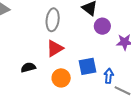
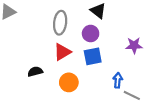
purple circle: (102, 26) -> (91, 34), moved
blue square: (88, 66) -> (93, 56), moved

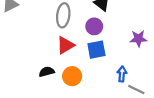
black semicircle: (35, 72) -> (47, 72), moved

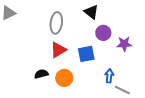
purple circle: (94, 26) -> (103, 33), moved

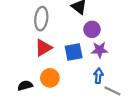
purple star: (124, 44) -> (100, 50), moved
black semicircle: (41, 74) -> (25, 85), moved

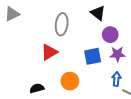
red triangle: (43, 48) -> (49, 52), moved
black semicircle: (25, 85) -> (37, 88), moved

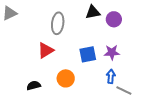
black triangle: (98, 13) -> (93, 12), turned -49
purple circle: (110, 35) -> (114, 19), moved

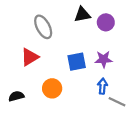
gray ellipse: (58, 23) -> (43, 27), turned -35

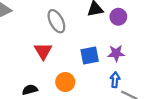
red triangle: (30, 57) -> (43, 51), turned -30

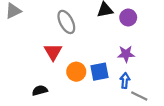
blue square: (90, 55) -> (99, 72), moved
orange circle: (65, 82) -> (76, 72), moved

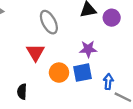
purple star: (126, 54) -> (88, 49), moved
black semicircle: (40, 90) -> (22, 92), turned -72

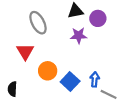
purple star: (88, 49) -> (79, 36), moved
blue square: (83, 73) -> (70, 81), moved, turned -36

